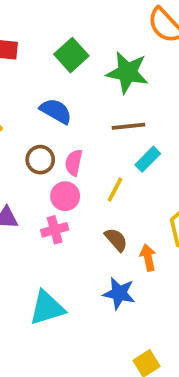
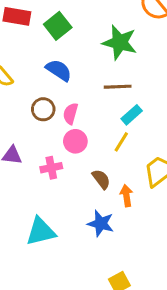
green square: (71, 55) -> (58, 26), moved
yellow line: (115, 190) -> (121, 142), moved
pink circle: (65, 196) -> (75, 141), moved

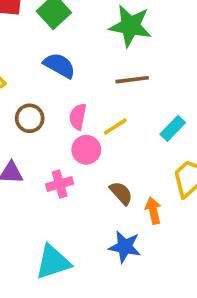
brown circle: (43, 109) -> (30, 118), moved
cyan rectangle: (132, 115) -> (173, 128), moved
yellow line: (121, 142) -> (115, 127), moved, turned 30

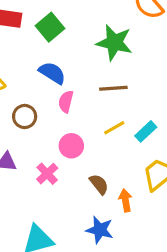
pink semicircle: (78, 117) -> (66, 102), moved
yellow line: (115, 127) -> (114, 128), moved
pink cross: (60, 184) -> (47, 174), turned -30

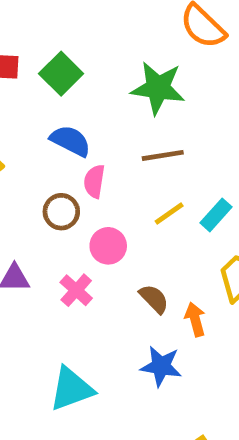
brown circle: (25, 116) -> (61, 212), moved

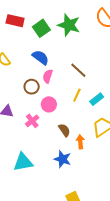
green star: (158, 88) -> (69, 25), moved
brown line: (163, 155) -> (78, 70), turned 42
yellow line: (169, 214) -> (77, 95), turned -40

